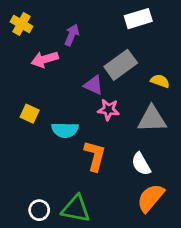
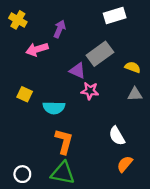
gray triangle: (152, 119) -> (135, 94), moved, size x0.6
orange L-shape: (95, 156) -> (64, 141), moved
orange semicircle: (151, 198) -> (125, 164), size x0.7
white circle: (39, 210) -> (22, 174), moved

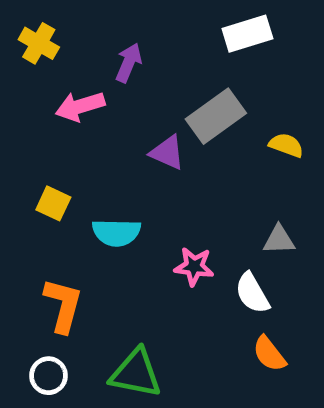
pink star: (90, 91) -> (194, 266), moved
gray triangle: (135, 94) -> (279, 240), moved
orange L-shape: (64, 141) -> (63, 305), moved
orange semicircle: (125, 164) -> (269, 354), turned -78

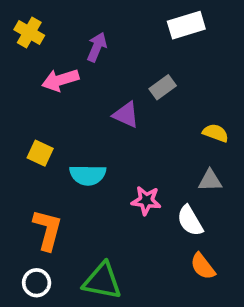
gray rectangle: (216, 116) -> (163, 87), size x0.6
yellow semicircle: (286, 145) -> (216, 133), moved

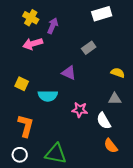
yellow cross: (29, 32) -> (31, 18), moved
purple triangle: (126, 115) -> (69, 73), moved

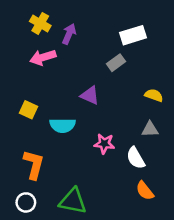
white rectangle: (102, 14) -> (133, 35), moved

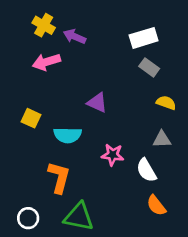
purple arrow: (69, 34) -> (75, 36), turned -90
gray rectangle: (116, 63) -> (149, 67), moved, turned 72
orange L-shape: (34, 165) -> (59, 177), moved

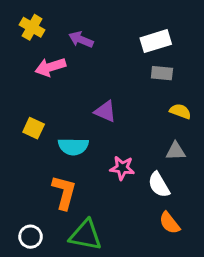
yellow cross: (44, 25) -> (32, 27), moved
gray rectangle: (149, 67) -> (162, 73), turned -30

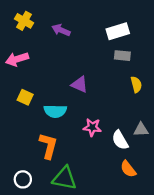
pink arrow: (50, 67) -> (17, 59), moved
yellow semicircle: (180, 111) -> (136, 84), turned 56
gray triangle: (176, 151) -> (141, 130), moved

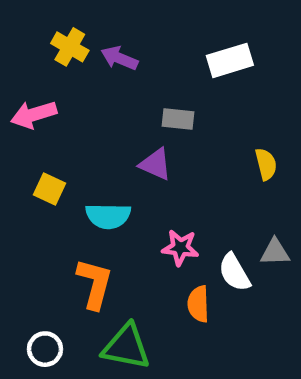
yellow cross: (24, 21) -> (70, 47), moved
gray rectangle: (122, 56) -> (178, 119), moved
orange semicircle: (128, 169) -> (198, 304), moved, turned 36

